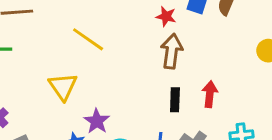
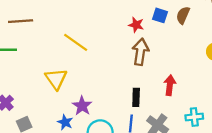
black rectangle: (175, 100) -> (136, 97), moved

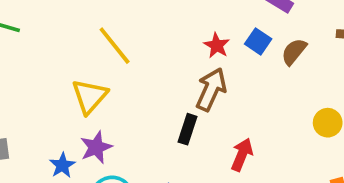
yellow triangle: (56, 79) -> (90, 96), moved
black rectangle: (136, 97) -> (188, 129), moved

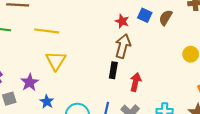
yellow line: (115, 46) -> (47, 31), moved, turned -35
purple star: (96, 147) -> (30, 82), moved
red arrow: (242, 155) -> (136, 82), moved

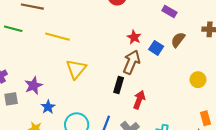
blue square: (145, 15) -> (156, 48), moved
yellow triangle: (56, 61) -> (76, 69), moved

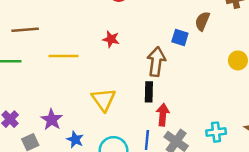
red star: (134, 37) -> (111, 39), moved
yellow triangle: (76, 69) -> (104, 100), moved
red arrow: (139, 100) -> (163, 115), moved

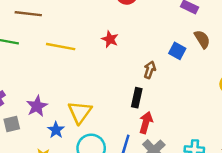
brown semicircle: (202, 21) -> (202, 39), turned 114
brown arrow: (156, 62) -> (150, 70), size x0.6
yellow triangle: (104, 100) -> (80, 112), moved

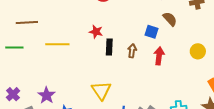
black rectangle: (137, 98) -> (109, 47), moved
yellow triangle: (80, 112) -> (101, 90), moved
red arrow: (146, 123) -> (159, 56), moved

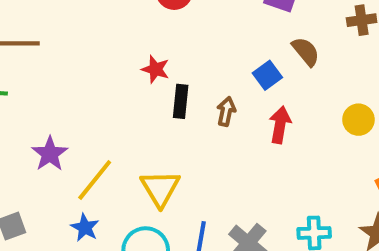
blue square: (152, 32) -> (267, 75), turned 32
yellow line: (57, 44) -> (95, 180), moved, turned -55
purple star: (47, 95) -> (50, 154), moved

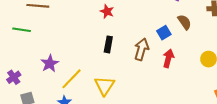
red star: (155, 69) -> (107, 11), moved
black rectangle: (181, 101) -> (108, 44), moved
brown arrow: (226, 111) -> (141, 49), size x1.5

